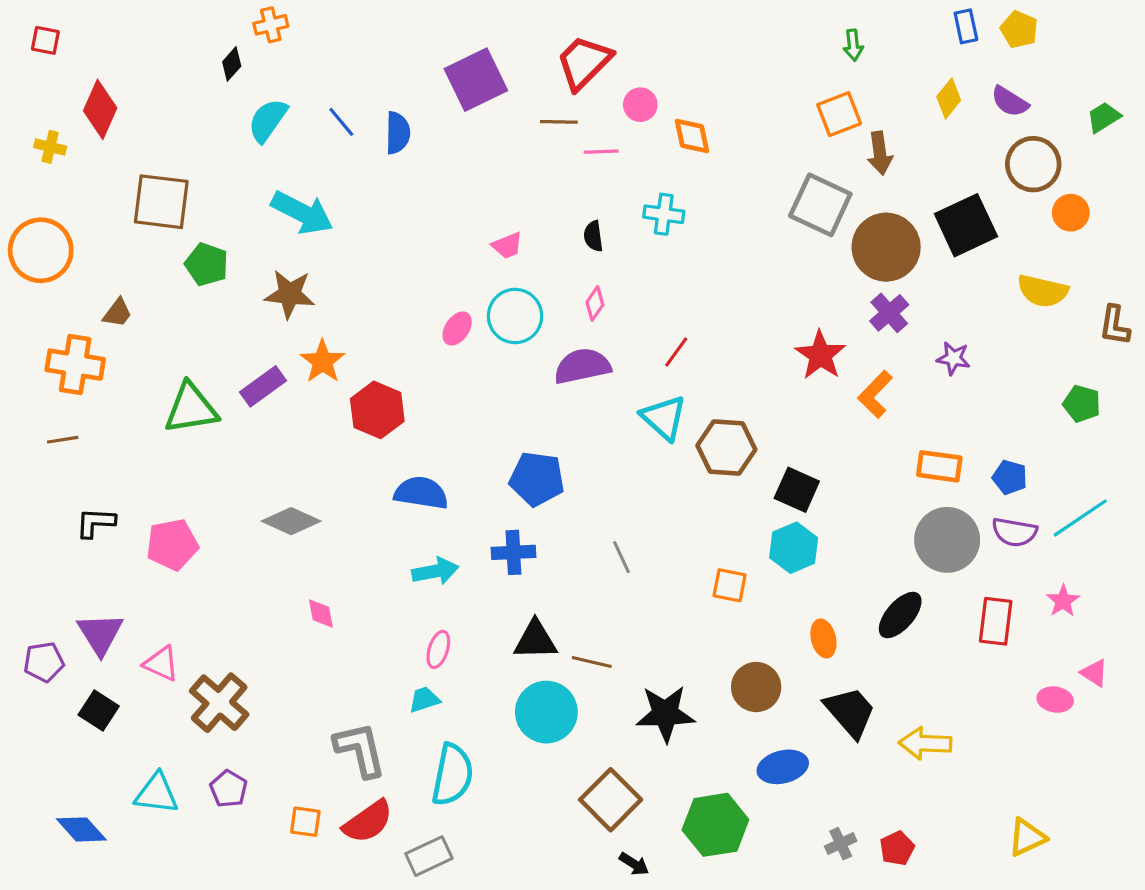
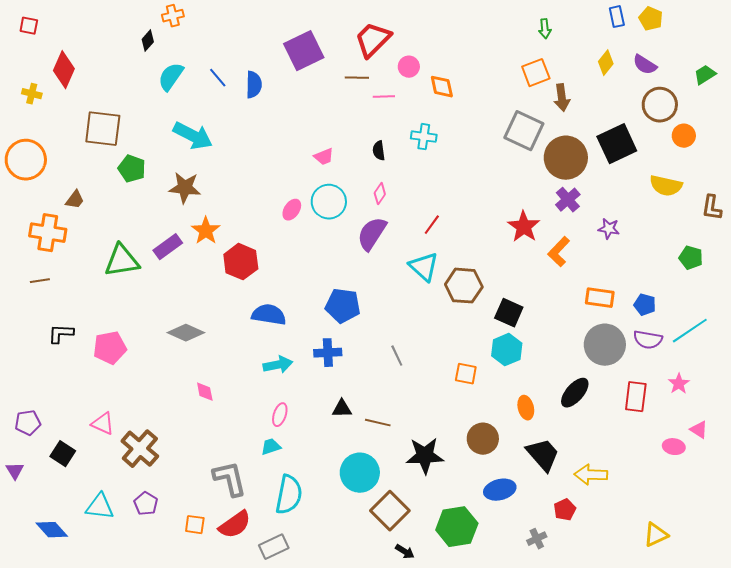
purple semicircle: (582, 366) -> (372, 234), turned -45
purple triangle: (100, 634) -> (15, 471), moved, size x0.6
black triangle: (535, 640) -> (342, 409), size x0.7
cyan circle: (546, 712) -> (360, 473), moved
red pentagon: (897, 848) -> (565, 510), moved

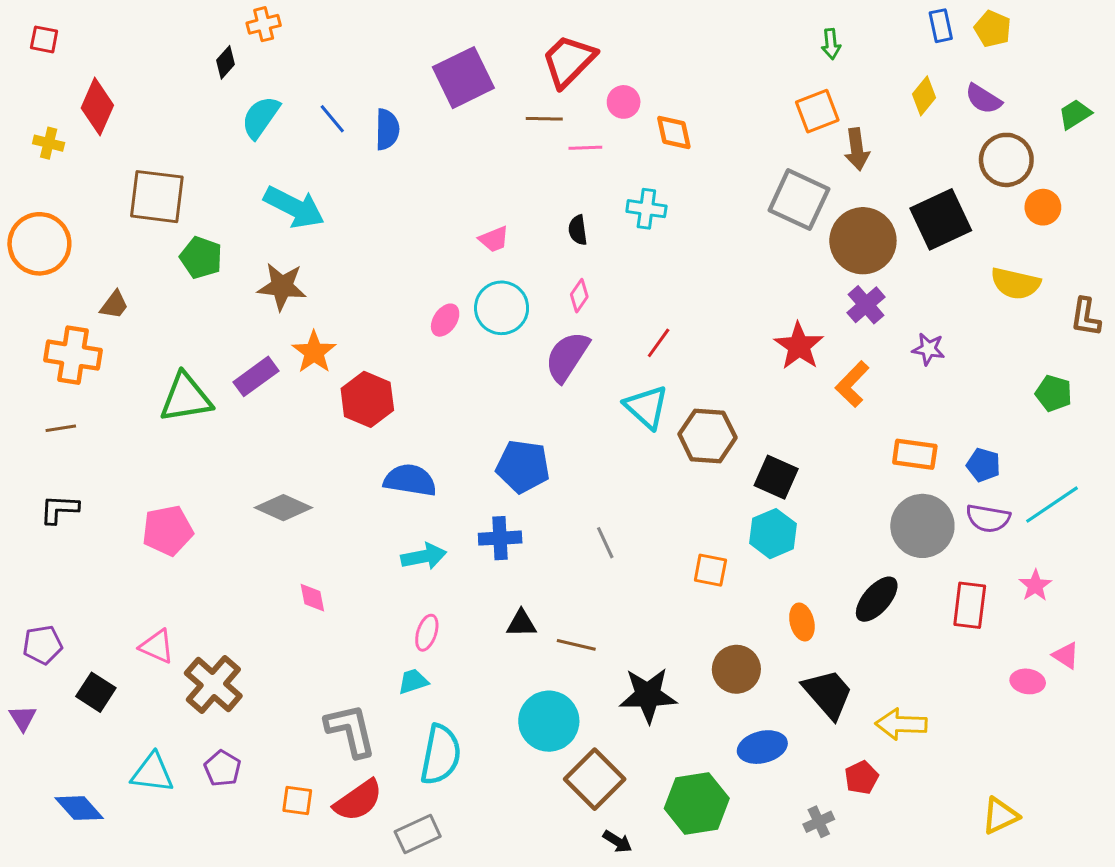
black L-shape: (61, 334) -> (59, 509), moved

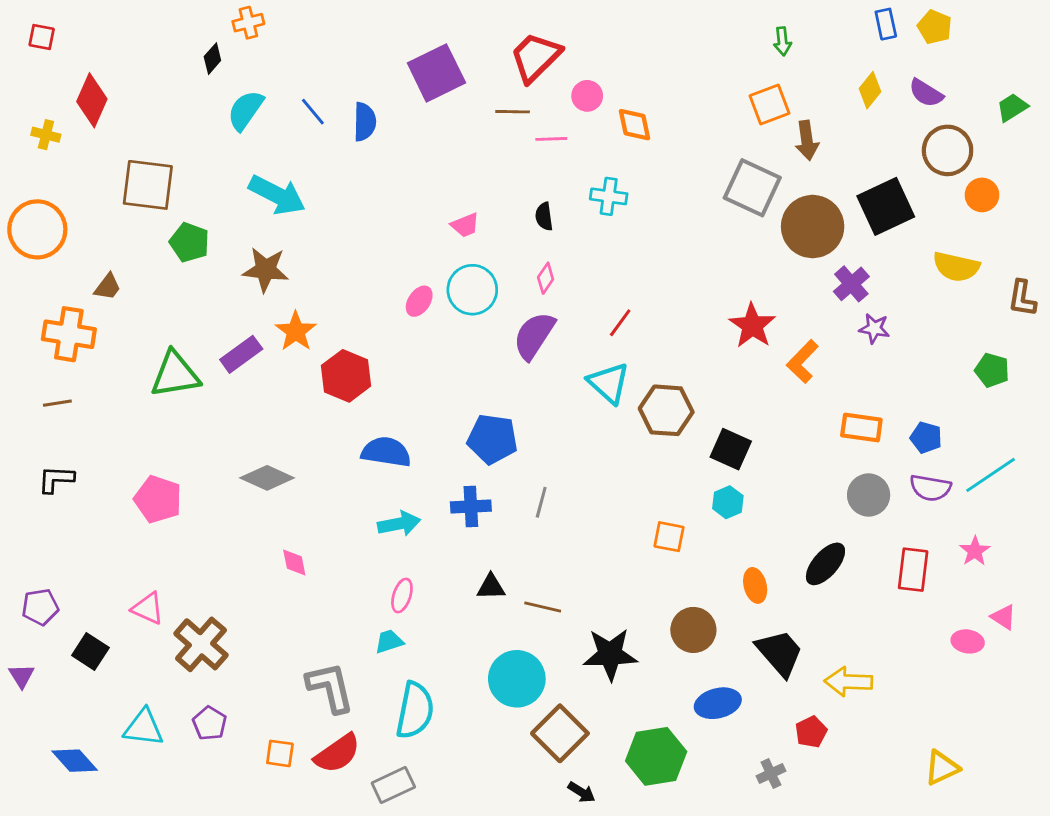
purple cross: (866, 305) -> (851, 284), moved
gray circle: (922, 526) -> (869, 495), size x0.7
pink pentagon: (168, 530) -> (158, 499), turned 30
cyan hexagon: (773, 534) -> (728, 502), size x0.7
gray line: (605, 543) -> (541, 502), moved, turned 40

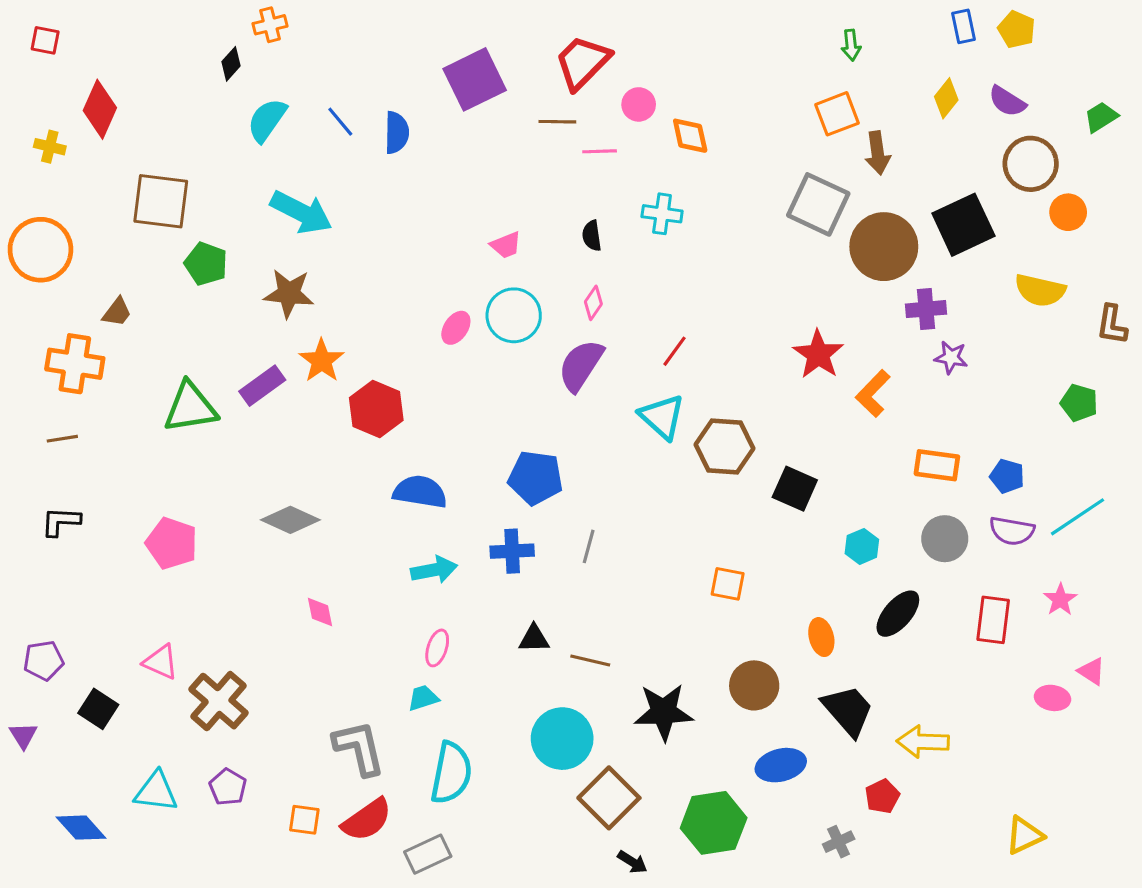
purple cross: (851, 284) -> (926, 309), turned 36
cyan hexagon: (728, 502) -> (862, 546), moved

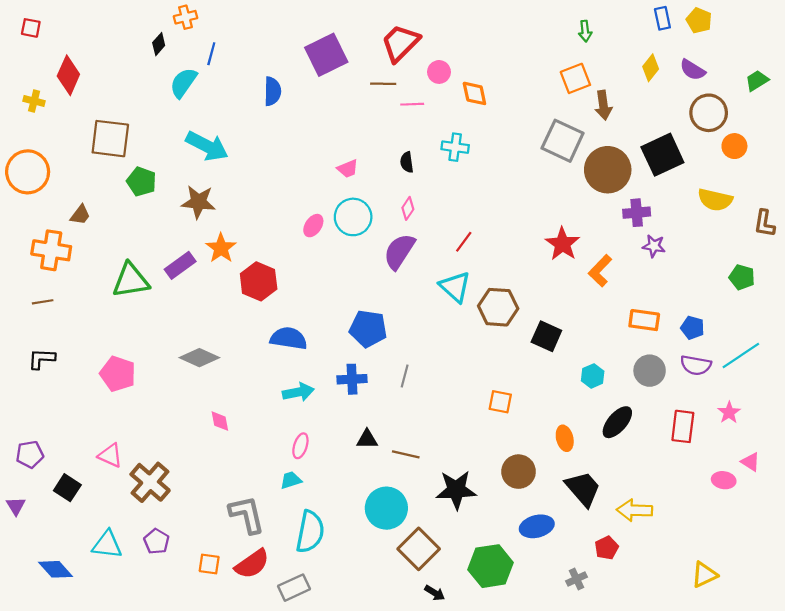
blue line: (340, 122) -> (211, 54), moved, turned 55

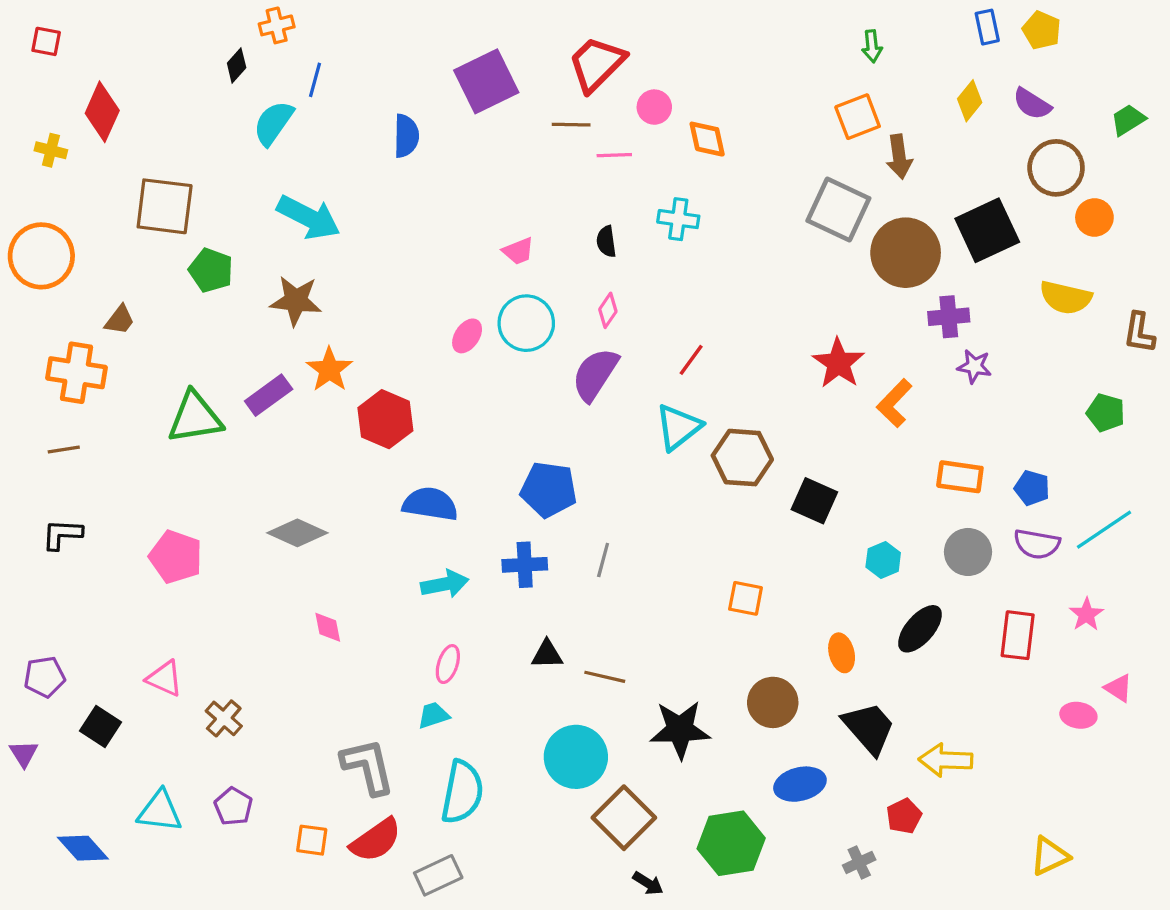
cyan triangle: (455, 287) -> (678, 427), turned 40
brown cross: (150, 482) -> (224, 718), size x0.6

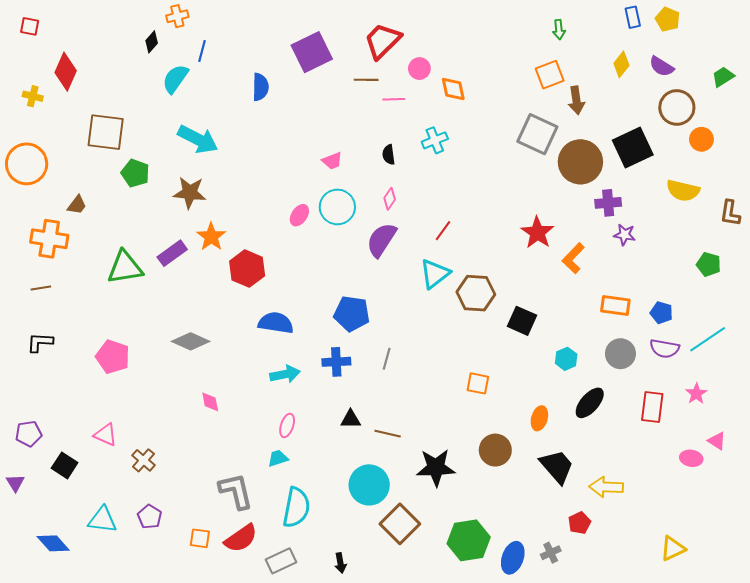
cyan cross: (678, 219) -> (435, 140), turned -30
orange ellipse: (842, 653) -> (539, 418), turned 30
blue ellipse: (800, 784) -> (513, 558), moved, turned -56
black arrow: (648, 883) -> (340, 563), moved, turned 48

